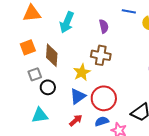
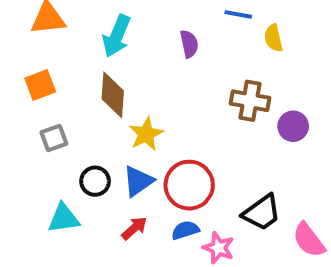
brown diamond: (52, 55) -> (113, 95), moved
brown cross: (101, 55) -> (250, 101), moved
black circle: (48, 87) -> (95, 181), moved

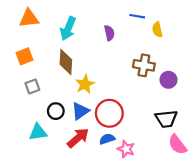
black trapezoid: (262, 213) -> (166, 119), moved, turned 30
red arrow: (134, 228) -> (78, 138), size x1.5

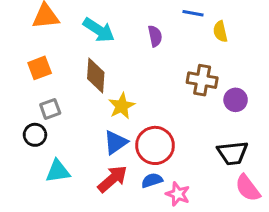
cyan arrow: (68, 28) -> (99, 30), turned -80
black circle: (56, 111) -> (35, 135), moved

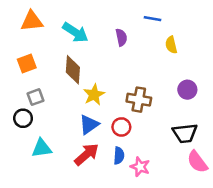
yellow semicircle: (220, 31) -> (171, 45), moved
brown cross: (202, 80) -> (139, 100), moved
red circle: (155, 145) -> (121, 127), size x0.6
blue semicircle: (152, 180) -> (119, 156), turned 112

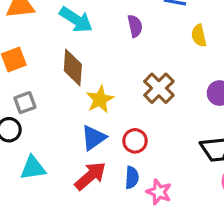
brown cross: (139, 100) -> (159, 88), moved, turned 35

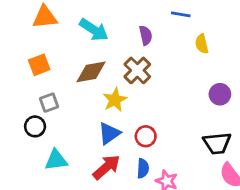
brown diamond: (73, 67) -> (91, 72), turned 76
brown cross: (159, 88) -> (137, 70), moved

